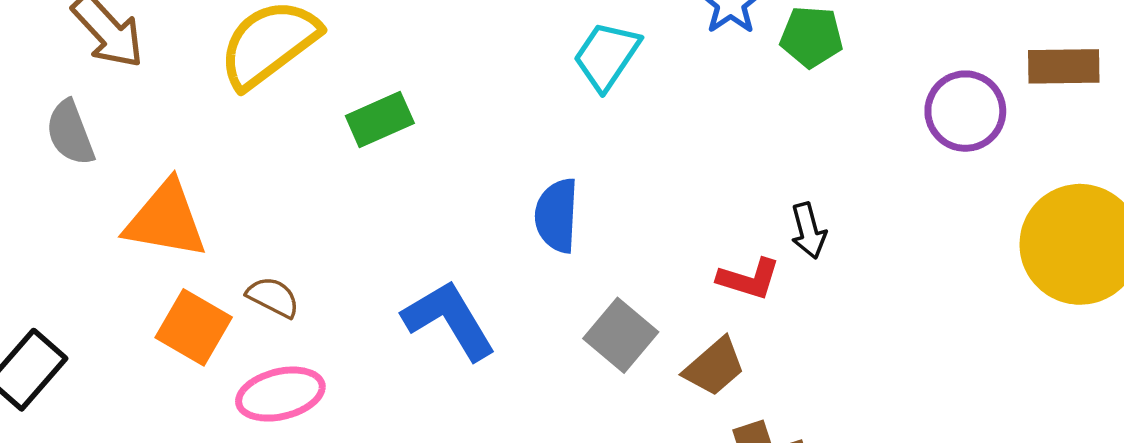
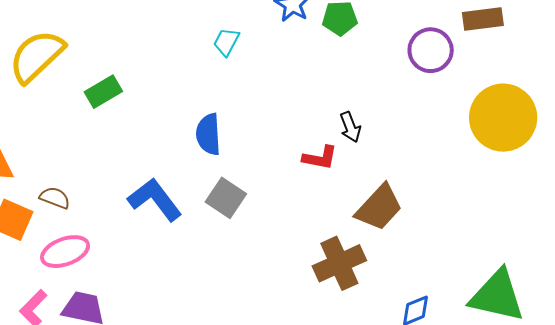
cyan trapezoid: (607, 56) -> (226, 42), size x0.7
gray square: (621, 335) -> (226, 198), moved
brown trapezoid: (714, 367) -> (379, 207), moved, size x1.4

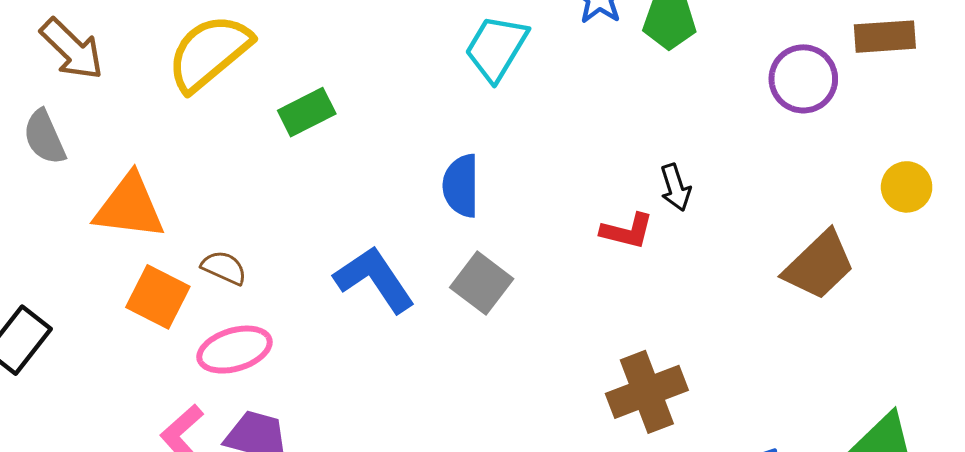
cyan trapezoid: (226, 42) -> (496, 48), size x1.6
yellow circle: (503, 118) -> (907, 187), size x0.5
brown trapezoid: (379, 207) -> (819, 265), moved

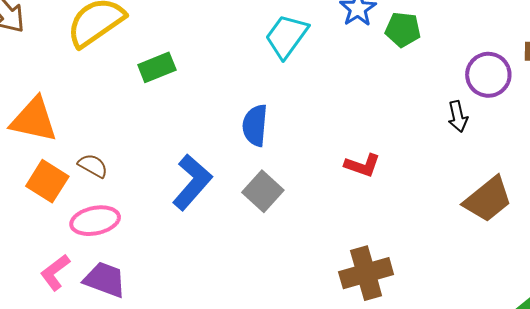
black arrow: (675, 188) -> (458, 117), moved
blue L-shape: (375, 279) -> (192, 182), turned 70

